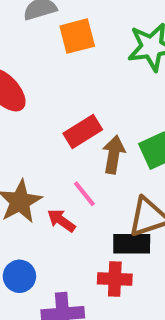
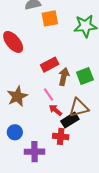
red arrow: (61, 221) -> (55, 110), moved
black rectangle: (132, 244) -> (70, 120), turned -36

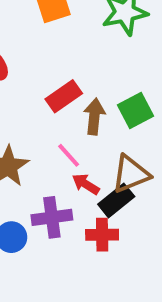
purple cross: (35, 152) -> (52, 217), moved

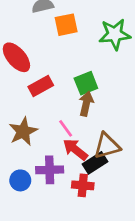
red rectangle: (64, 96) -> (41, 86), moved
green square: (136, 111) -> (86, 83), moved
red arrow: (86, 184) -> (75, 149), size x1.4

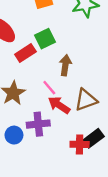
green square: (86, 83) -> (45, 39), moved
black rectangle: (95, 163) -> (93, 138), moved
red cross: (83, 185) -> (80, 144), moved

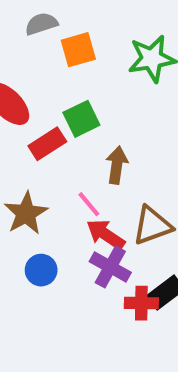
purple cross: (38, 124) -> (110, 267), moved, turned 35
blue circle: (14, 135) -> (41, 270), moved

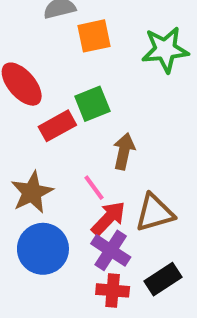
red arrow: (106, 234) -> (108, 218), turned 96
blue circle: (41, 270) -> (43, 249), size x1.6
red cross: (141, 303) -> (113, 290), moved

